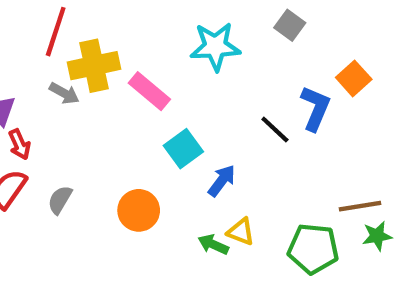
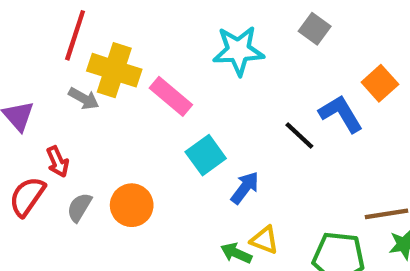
yellow cross: (94, 66) -> (114, 70), turned 30
blue L-shape: (315, 108) -> (341, 114), turned -54
red arrow: (19, 144) -> (58, 162), moved
orange circle: (139, 210) -> (132, 205), moved

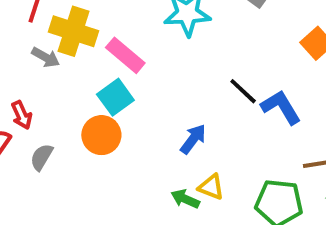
blue L-shape: (341, 114) -> (281, 107), moved
cyan square: (206, 155) -> (115, 97), moved
orange circle: (132, 205) -> (101, 135), moved

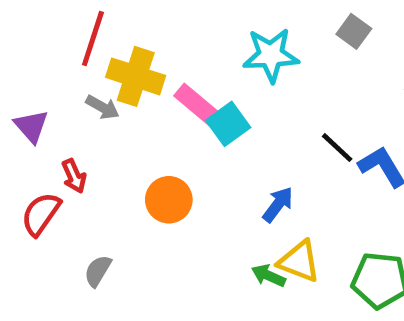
cyan square: (115, 97) -> (228, 124), moved
gray semicircle: (42, 157) -> (98, 271), moved
yellow triangle: (211, 187) -> (299, 261), size x1.4

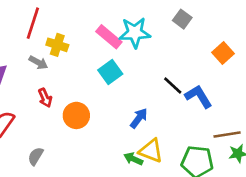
yellow cross: (136, 76) -> (57, 45), size x0.7
pink rectangle: (197, 105) -> (109, 37), moved
red arrow: (74, 176) -> (45, 98), moved

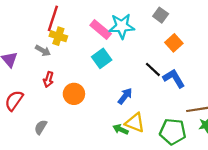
red line: (33, 23) -> (53, 18), moved
orange square: (223, 53) -> (174, 43), moved
red arrow: (45, 98) -> (48, 79), turned 40

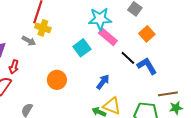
pink rectangle: (101, 29) -> (108, 37), moved
red arrow: (48, 79) -> (14, 67), moved

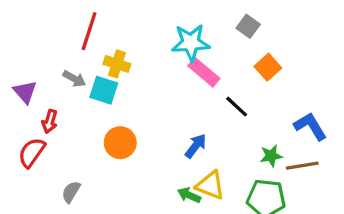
yellow cross: (43, 28) -> (117, 64), moved
cyan square: (82, 48) -> (104, 90), moved, turned -36
blue L-shape: (147, 66) -> (310, 126), moved
green star: (176, 108) -> (271, 156), moved

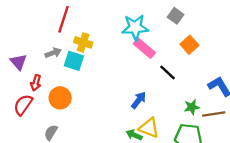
gray arrow: (74, 79) -> (53, 53), turned -49
orange circle: (120, 143) -> (60, 98), moved

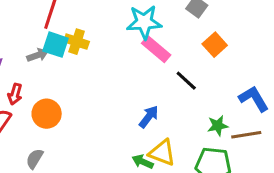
cyan square: (74, 61) -> (56, 45), moved

